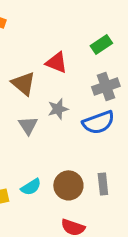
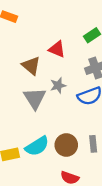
gray triangle: (28, 125) -> (35, 98), size x1.5
cyan semicircle: (31, 187) -> (37, 146), size x1.5

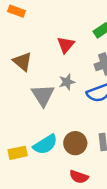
red triangle: (57, 49) -> (66, 45), turned 48
brown triangle: (31, 66) -> (22, 62), moved

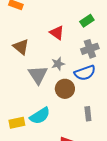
red triangle: (66, 45) -> (57, 33), turned -35
brown circle: (75, 143) -> (65, 89), moved

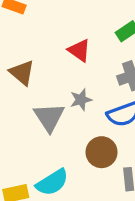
brown circle: (65, 89) -> (102, 152), moved

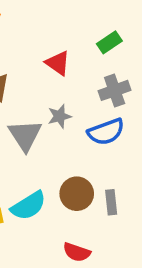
brown circle: (102, 152) -> (77, 194), moved

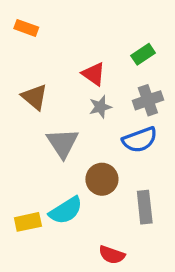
gray star: (59, 116) -> (100, 107), moved
brown circle: (77, 194) -> (102, 179), moved
gray rectangle: (111, 202) -> (145, 207), size x1.4

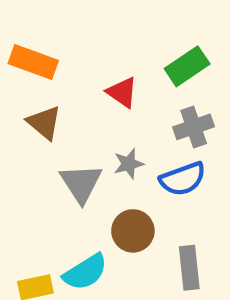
orange rectangle: (26, 28) -> (33, 62), moved, size x1.5
green rectangle: (143, 54) -> (187, 66), size x1.4
gray star: (100, 107) -> (129, 164), moved

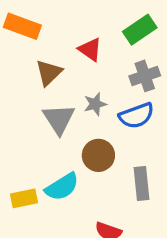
brown triangle: (44, 123) -> (49, 73), moved, turned 36

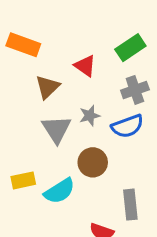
gray rectangle: (141, 183) -> (130, 205), moved
yellow rectangle: (24, 198) -> (23, 180), moved

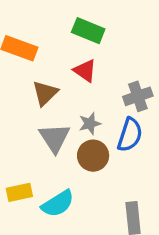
green rectangle: (130, 48) -> (88, 31), moved, turned 56
blue semicircle: (127, 126) -> (130, 135), turned -52
brown circle: (93, 162) -> (93, 156), moved

